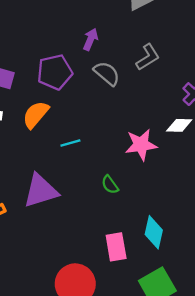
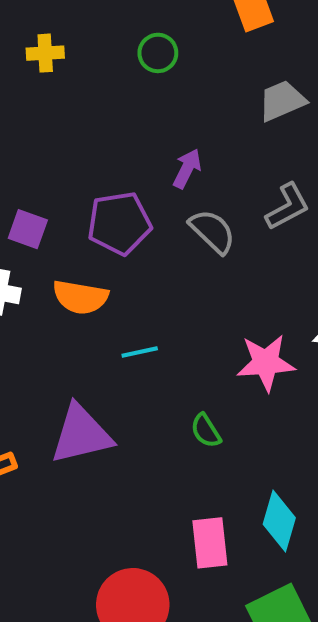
orange semicircle: (36, 115) -> (80, 297), turned -124

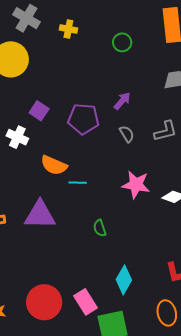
gray semicircle: (212, 231) -> (127, 134), size x0.7
orange semicircle: (80, 297) -> (54, 165), moved
pink star: (266, 363) -> (136, 185), moved
pink rectangle: (210, 543) -> (86, 302), moved, turned -40

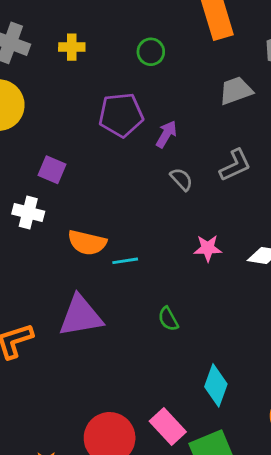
purple pentagon: (83, 119) -> (121, 115), moved
pink star: (136, 185) -> (208, 248), size x0.7

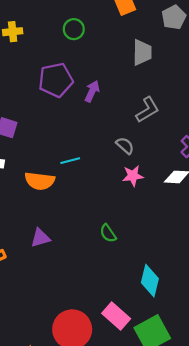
gray trapezoid: (236, 91) -> (142, 52), turned 116
gray semicircle: (181, 179) -> (125, 146), moved
cyan line: (125, 261) -> (70, 161), moved
purple triangle: (81, 316) -> (40, 238), size x0.6

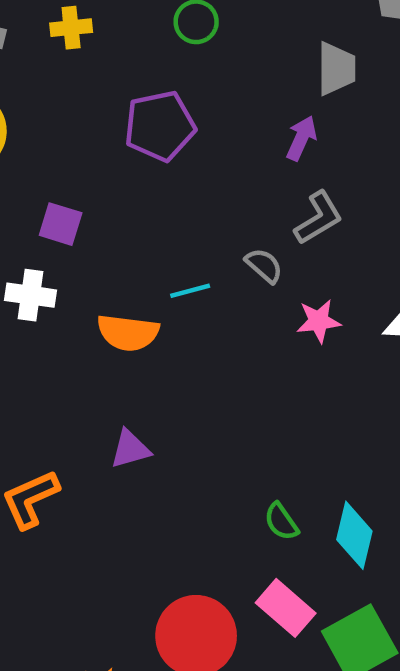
purple arrow: (92, 91) -> (301, 138), moved
gray L-shape: (148, 110) -> (318, 218), moved
gray semicircle: (125, 146) -> (264, 265), moved
green semicircle: (108, 233) -> (281, 522), moved

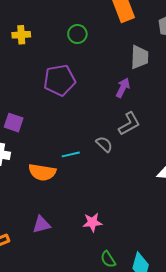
pink star: (319, 321) -> (92, 222), moved

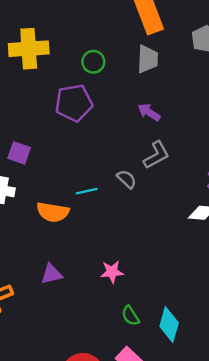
green circle: (77, 34) -> (93, 62), moved
yellow cross: (21, 35) -> (29, 49), size x1.8
gray trapezoid: (140, 57) -> (148, 59), moved
purple arrow: (123, 88) -> (149, 112), turned -84

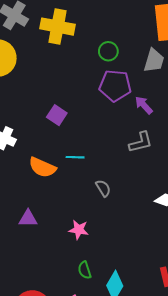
purple pentagon: (74, 103) -> (115, 86), moved
purple square: (19, 153) -> (57, 115), moved
gray semicircle: (127, 179) -> (103, 188), moved

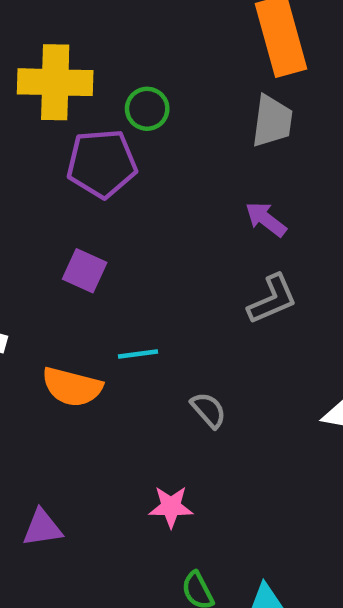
green circle: (108, 51) -> (147, 109), moved
purple pentagon: (115, 86) -> (102, 163), moved
purple triangle: (28, 219) -> (42, 528), moved

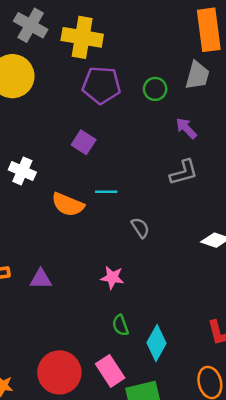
green circle: (147, 109) -> (155, 89), moved

